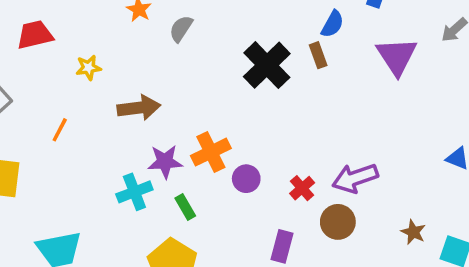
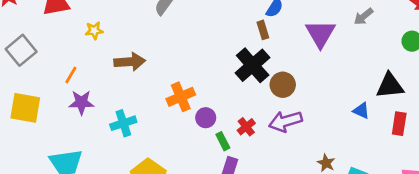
black cross: (267, 65) -> (253, 65), moved
purple star: (165, 162) -> (81, 102), moved
green rectangle: (185, 207) -> (223, 141), moved
brown circle: (338, 222) -> (283, 85), moved

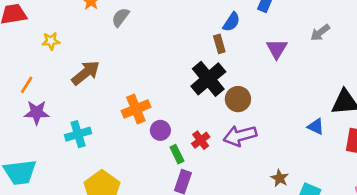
purple triangle: (320, 34) -> (277, 49), size x0.7
brown arrow: (130, 62) -> (86, 73), turned -36

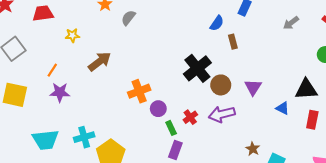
gray arrow: (320, 33) -> (291, 23), moved
brown rectangle: (219, 44) -> (233, 42), moved
purple triangle: (277, 49) -> (253, 87), moved
cyan cross: (78, 134) -> (84, 137), moved

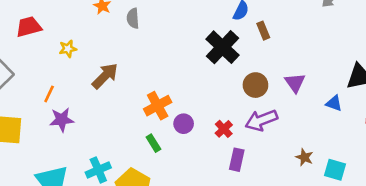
gray semicircle: (128, 18) -> (133, 18), turned -35
black cross: (197, 68) -> (223, 47), moved
green rectangle: (171, 128) -> (153, 143), moved
purple rectangle: (175, 150) -> (237, 160), moved

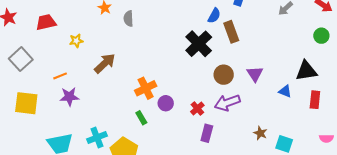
brown rectangle: (263, 31) -> (231, 32), size x1.5
orange line: (49, 94) -> (60, 76), turned 40

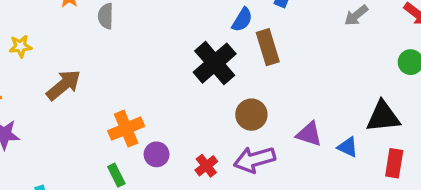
purple triangle: (255, 74) -> (309, 134), moved, turned -42

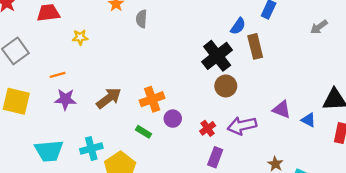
brown arrow: (64, 85) -> (109, 98), moved
brown circle: (251, 115) -> (226, 86), moved
green rectangle: (116, 175) -> (144, 132), turned -35

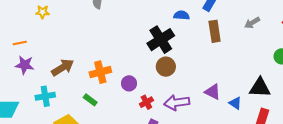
blue semicircle: (238, 26) -> (182, 15), turned -126
brown rectangle: (255, 46) -> (215, 31), moved
purple circle: (173, 119) -> (129, 83), moved
cyan cross: (91, 149) -> (45, 96), moved

